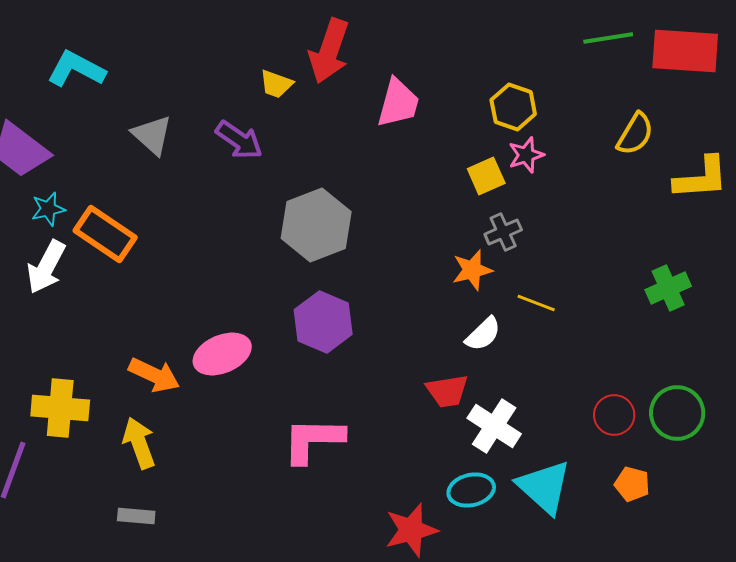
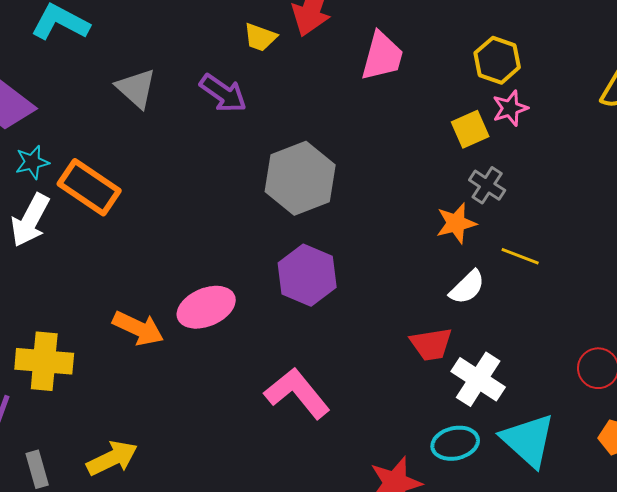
gray cross: (503, 232) -> (487, 185), turned -33
pink L-shape: (313, 440) -> (297, 393), turned 50
yellow arrow: (139, 443) -> (112, 458), moved, turned 84
gray rectangle: (136, 516) -> (37, 469), moved, turned 69

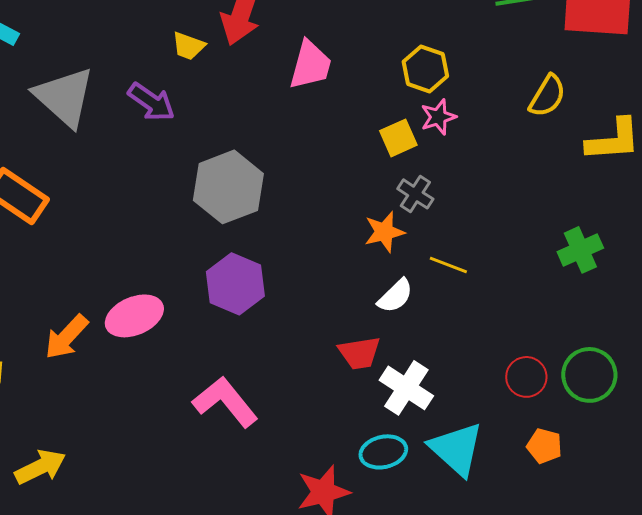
gray triangle: (136, 88) -> (64, 97), size x1.5
orange arrow: (138, 328) -> (66, 337), turned 108

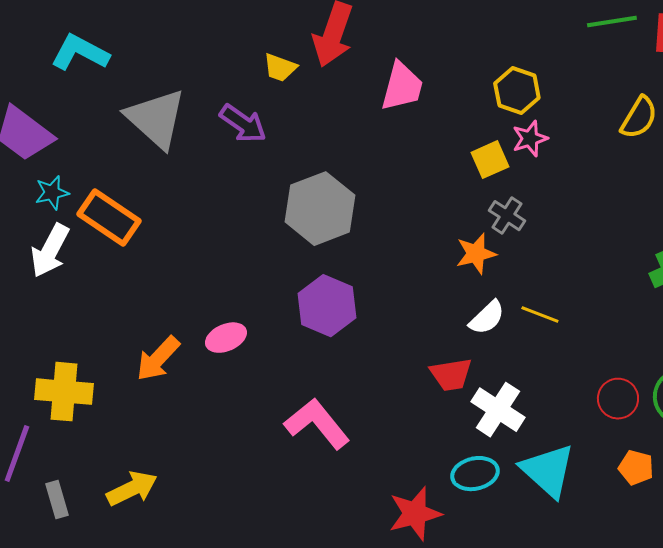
yellow line: (448, 265) -> (540, 315), moved
pink ellipse: (134, 316) -> (226, 338), size x0.7

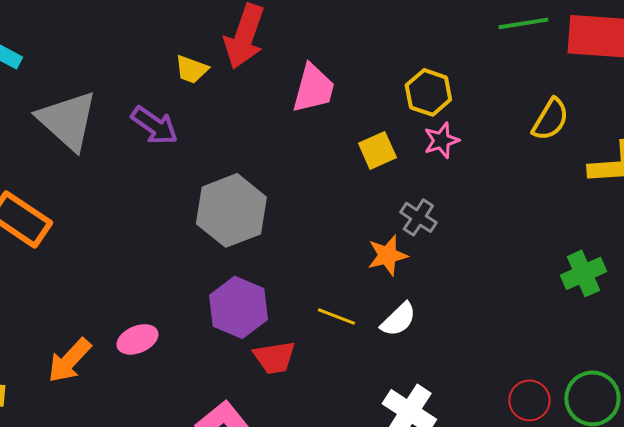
yellow square: (490, 160) -> (377, 150), moved
yellow line: (540, 315) -> (336, 316), moved
red trapezoid: (451, 375) -> (274, 357), moved

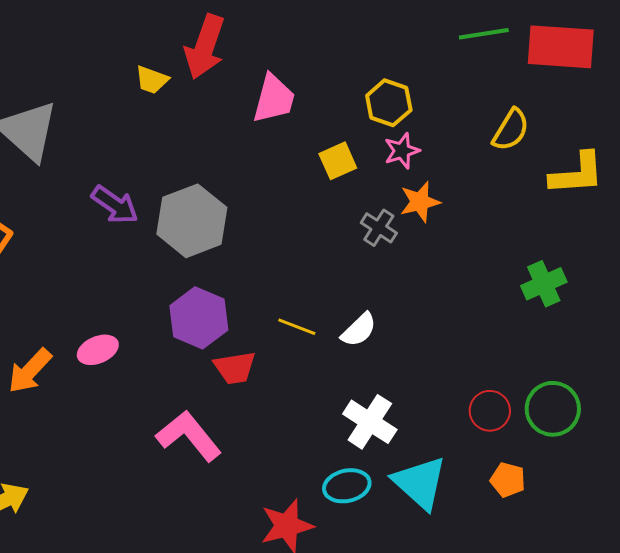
purple arrow: (154, 125) -> (115, 205), moved
orange star: (387, 255) -> (420, 202), moved

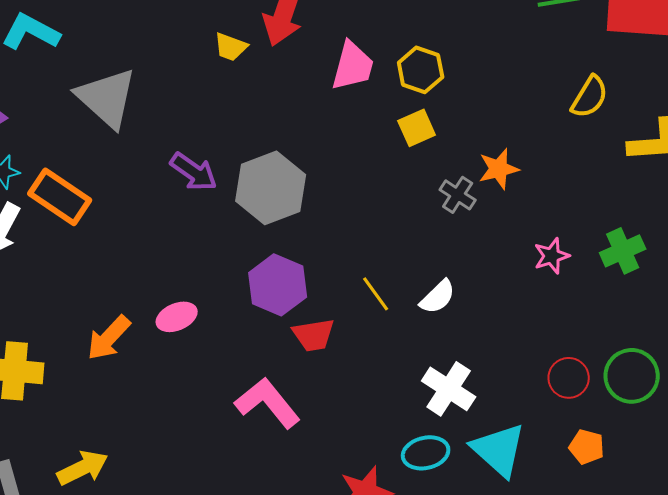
yellow hexagon: (389, 103) -> (421, 70), moved
pink star: (402, 151) -> (552, 256), moved
yellow line: (297, 327) -> (376, 294), turned 33

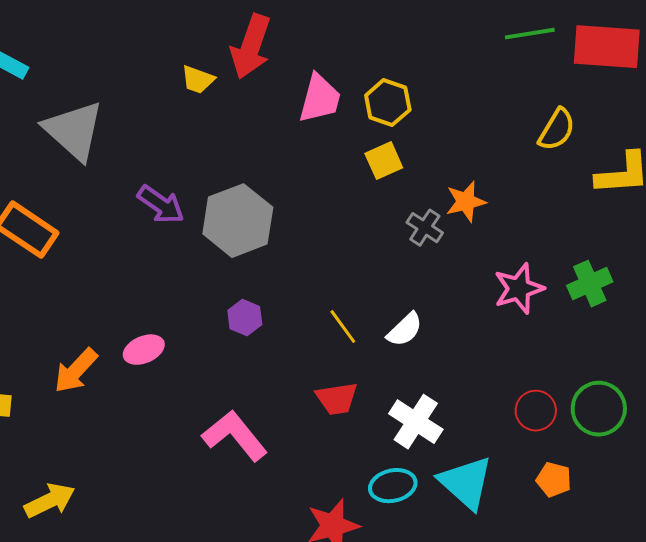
pink star: (552, 256) -> (519, 289), size x1.4
purple hexagon: (278, 285) -> (245, 318), size x0.6
red trapezoid: (314, 335) -> (337, 399), moved

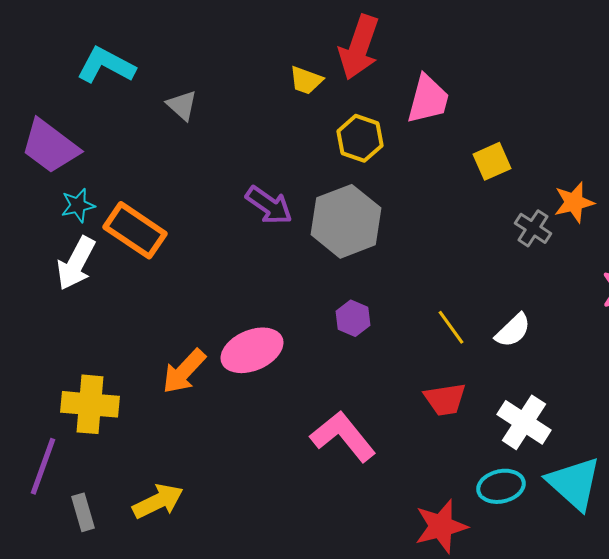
yellow hexagon: (388, 103) -> (360, 138), moved
gray triangle: (74, 131) -> (182, 105), moved, size x0.5
pink ellipse: (144, 350) -> (252, 350), size x1.5

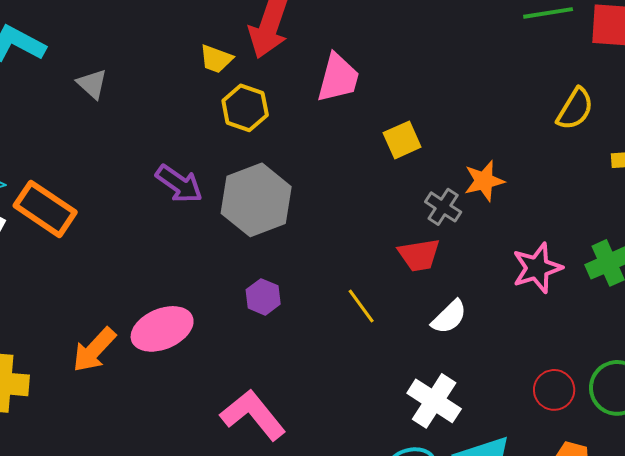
yellow hexagon: (360, 138) -> (245, 108), moved
white semicircle: (513, 330) -> (449, 317), moved
red trapezoid: (445, 399) -> (419, 255), moved

